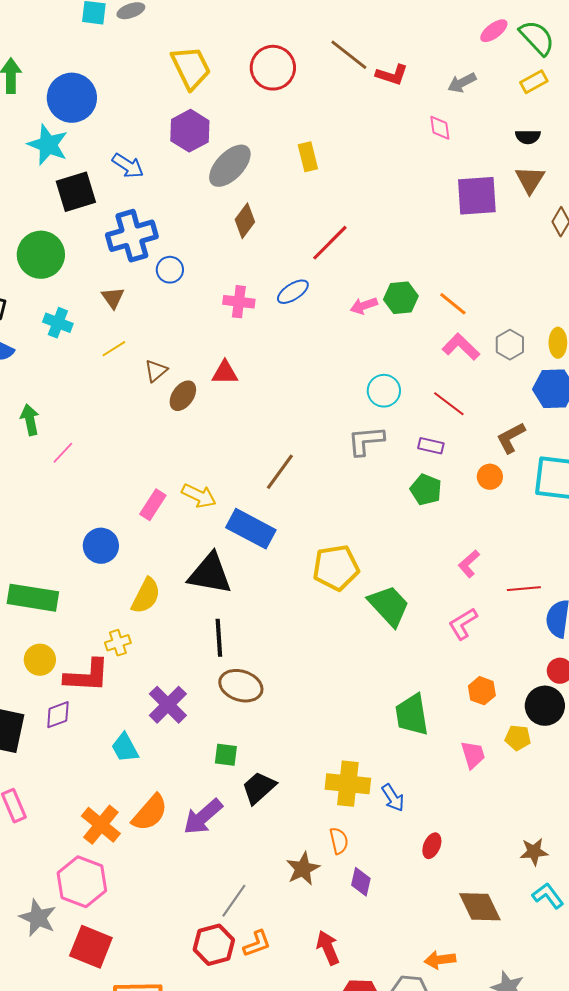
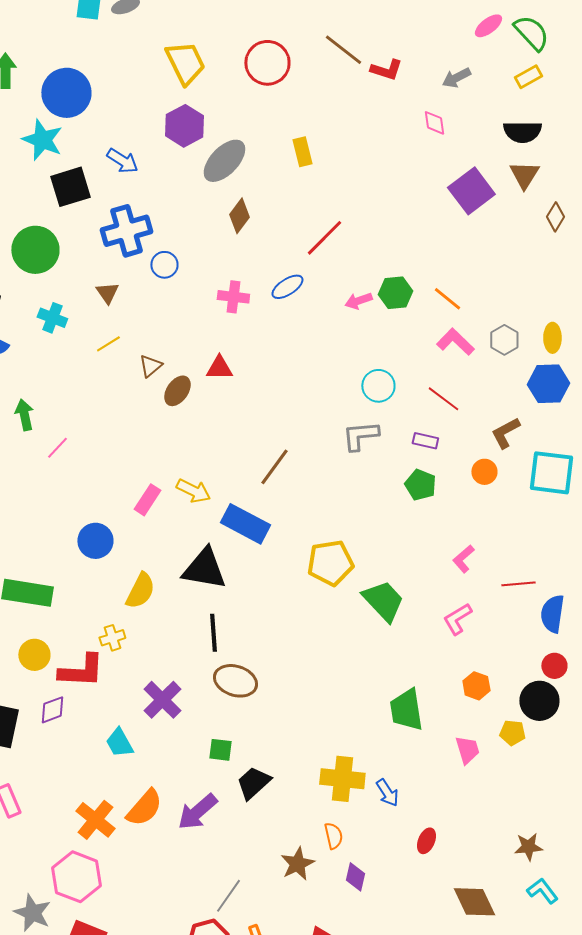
black semicircle: (528, 137) -> (522, 132), size x1.5
purple square: (477, 196) -> (471, 191), turned -33

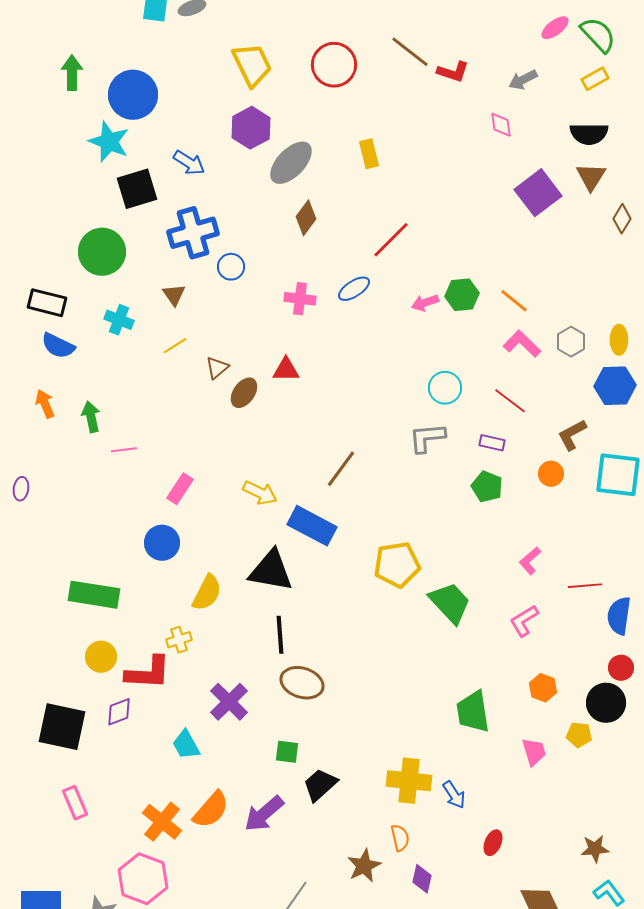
pink line: (57, 448) -> (124, 450), turned 40
pink rectangle: (147, 500) -> (180, 489), moved

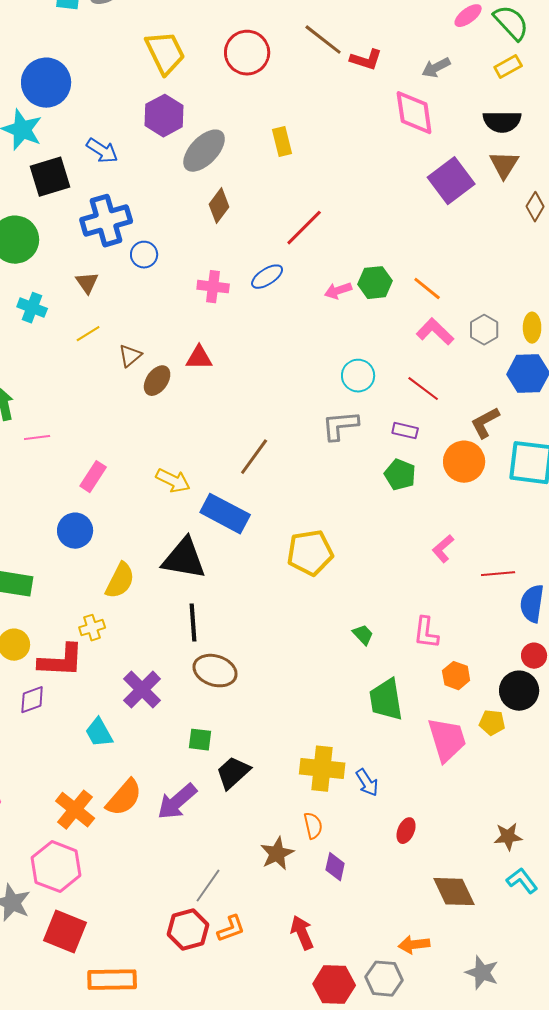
pink diamond: (501, 125) -> (414, 113), size x1.8
orange circle: (551, 474) -> (464, 462), size x1.6
green trapezoid: (450, 603) -> (363, 635), moved, size x0.5
pink L-shape: (524, 621) -> (426, 633), moved, turned -52
pink trapezoid: (534, 752) -> (447, 740), size x1.6

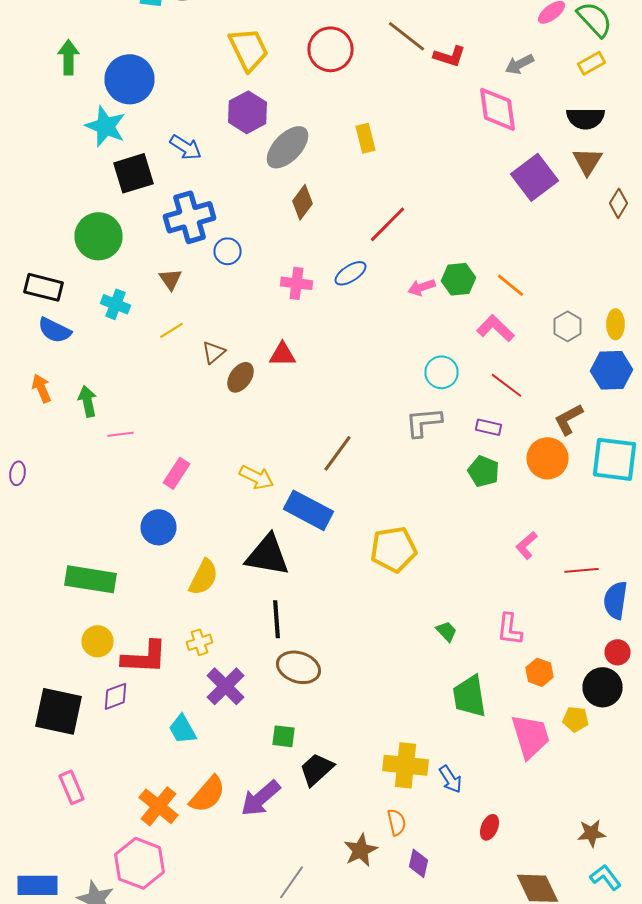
pink L-shape: (435, 332) -> (496, 328), moved
yellow cross: (92, 628) -> (200, 642), moved

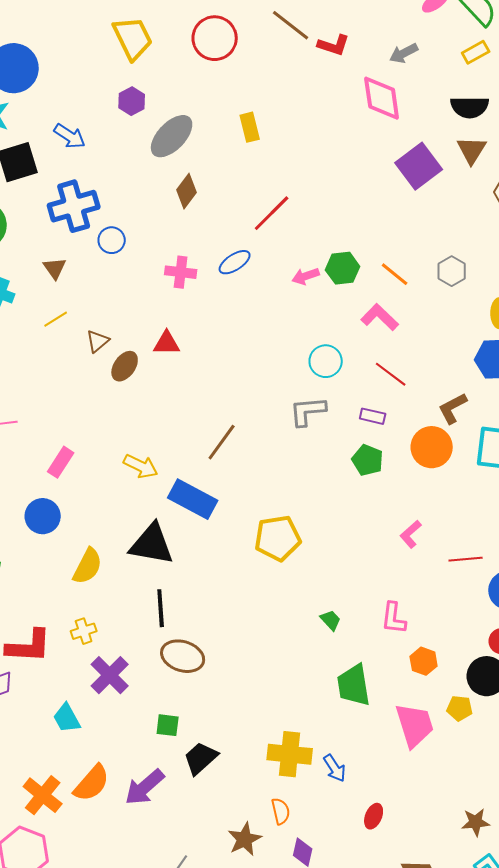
purple hexagon: (248, 112) -> (132, 101), size x0.7
gray hexagon: (568, 326) -> (452, 271), moved

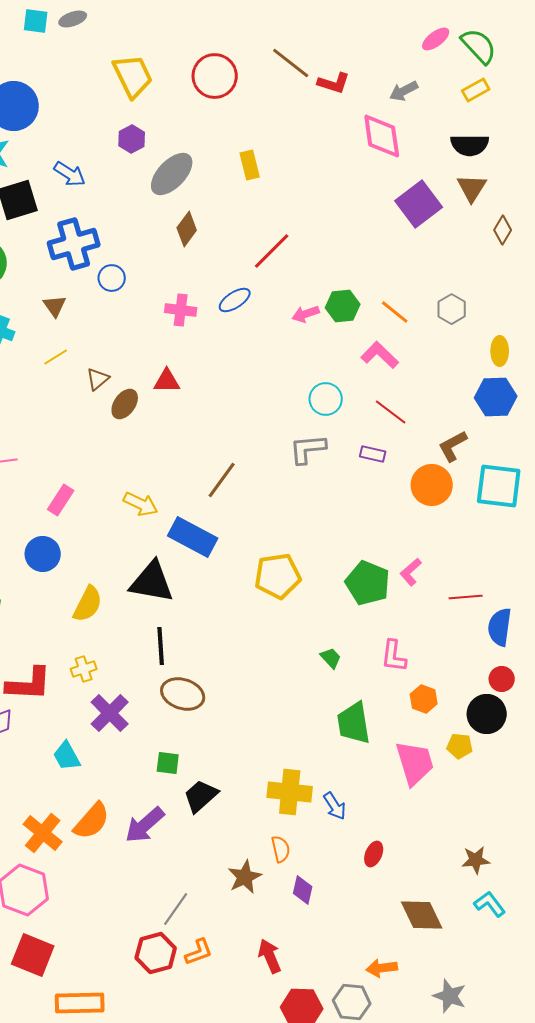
green pentagon: (368, 460) -> (368, 583), moved, size x1.4

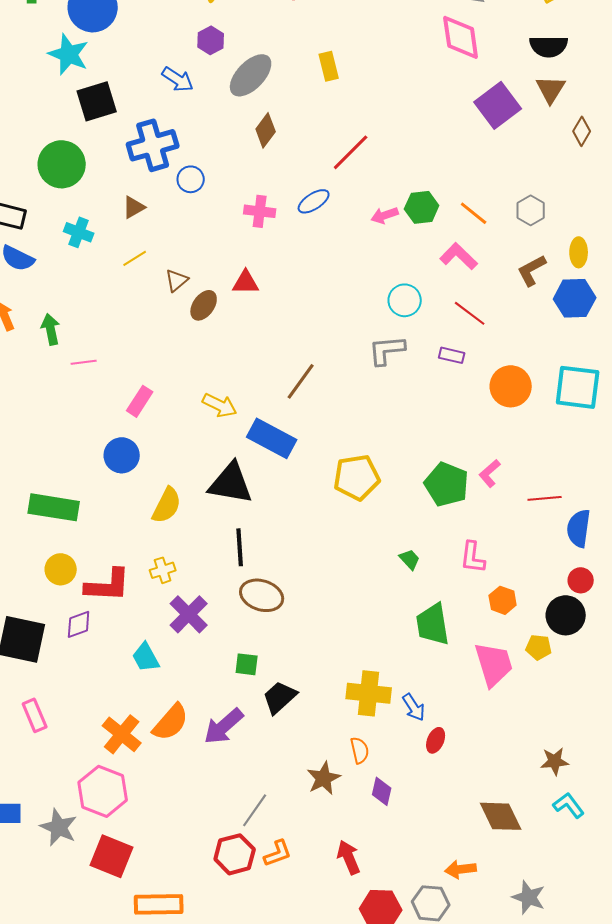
blue arrow: (70, 174) -> (178, 79), moved
brown triangle: (55, 306) -> (134, 207), turned 35
brown L-shape: (453, 446) -> (532, 270), moved
red ellipse: (374, 854) -> (436, 740), moved

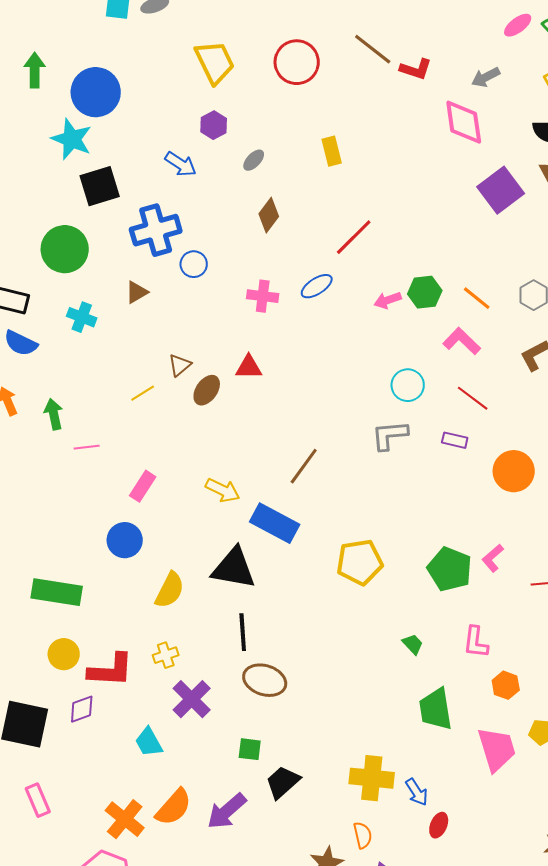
gray ellipse: (251, 75) -> (254, 160), size x0.5
yellow line: (135, 258) -> (143, 393), moved

